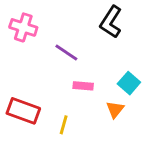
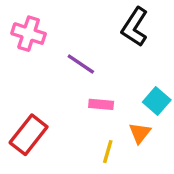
red rectangle: (23, 111) -> (29, 135), turned -72
yellow line: (64, 125) -> (108, 152), moved

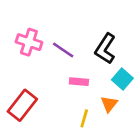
black L-shape: (135, 27) -> (105, 49), moved
pink cross: (29, 34) -> (29, 42), moved

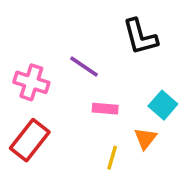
pink cross: (29, 42) -> (31, 82), moved
black L-shape: (105, 49) -> (140, 37), moved, turned -48

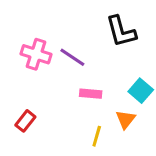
pink cross: (31, 82) -> (36, 54), moved
red rectangle: (30, 140) -> (25, 121), size x0.6

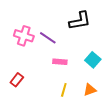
black L-shape: (121, 31) -> (80, 21), turned -85
orange triangle: (126, 119) -> (90, 90), moved, turned 32

